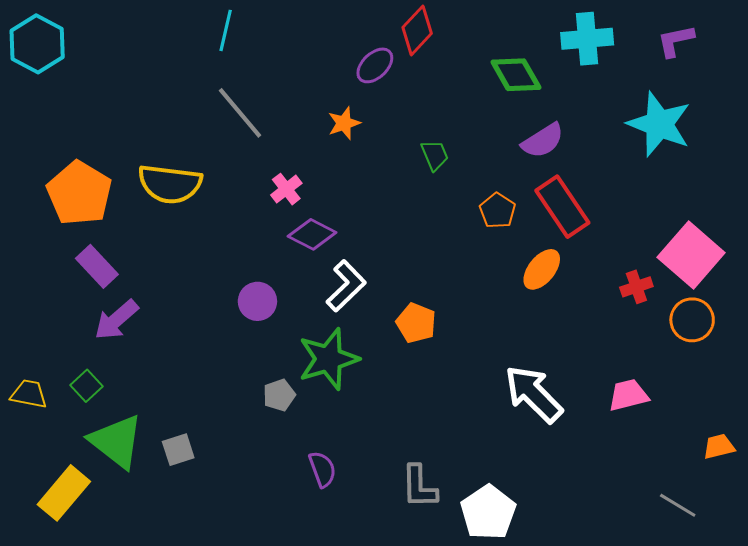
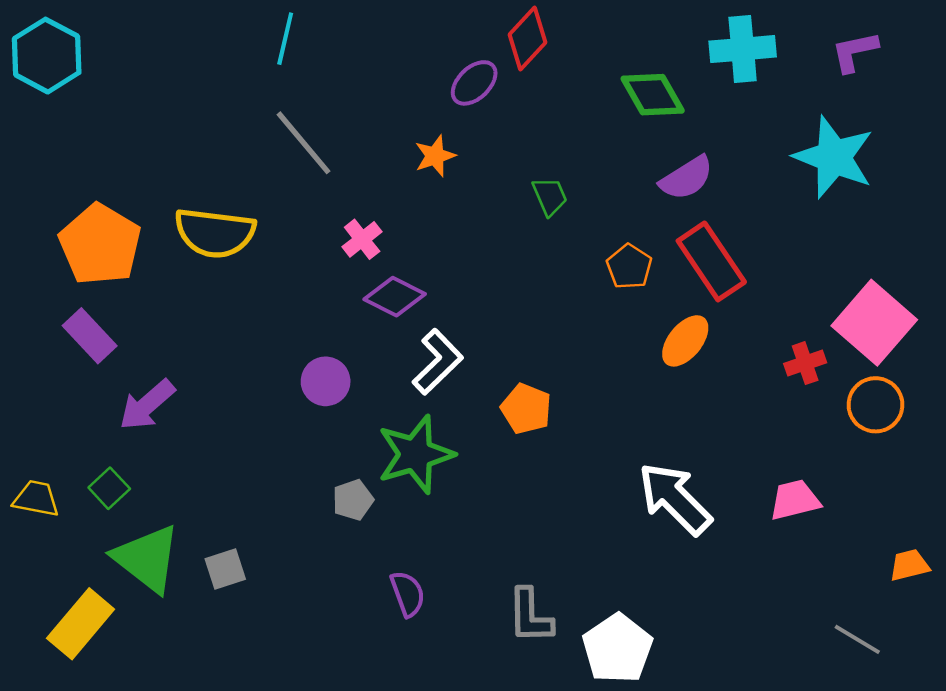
purple rectangle: (97, 266) -> (90, 336), moved

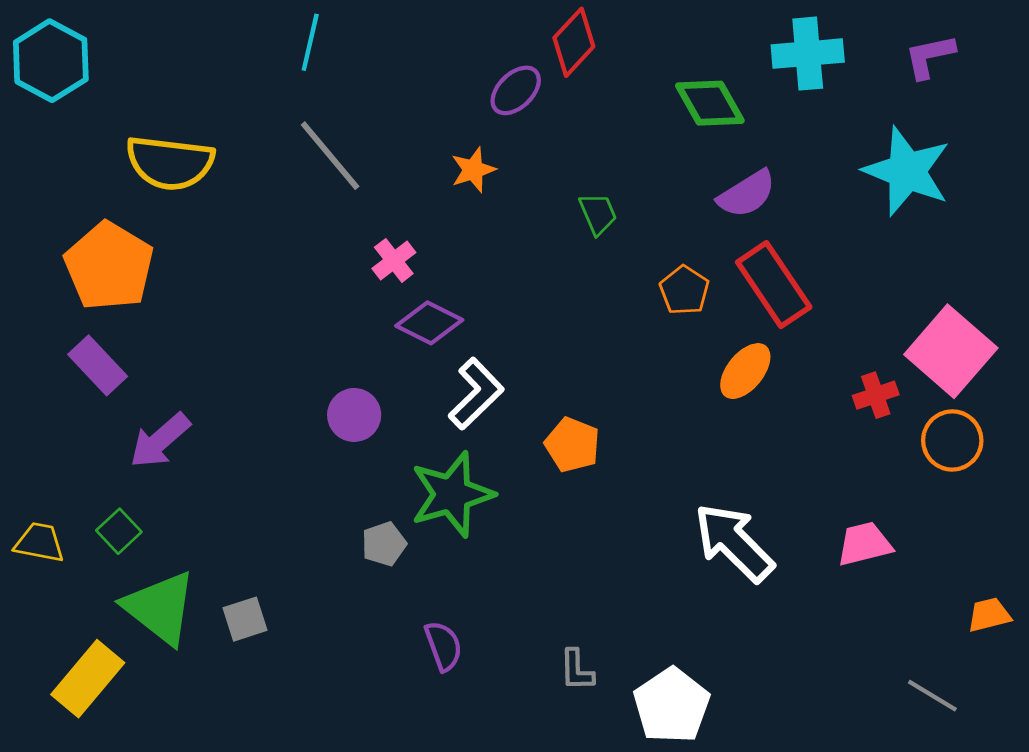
yellow semicircle: (215, 233) -> (170, 163), moved
gray L-shape: (530, 616) -> (577, 670), size x0.7

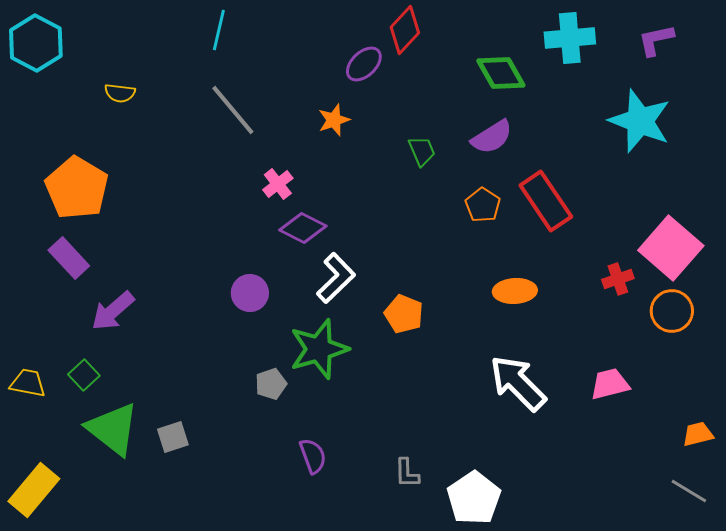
yellow semicircle: (170, 163) -> (120, 93), moved, size x0.5
purple semicircle: (747, 194) -> (492, 137), moved
orange ellipse: (745, 371) -> (515, 291), moved, turned 48
yellow rectangle: (88, 679) -> (34, 490), moved
gray line: (932, 696) -> (689, 491), moved

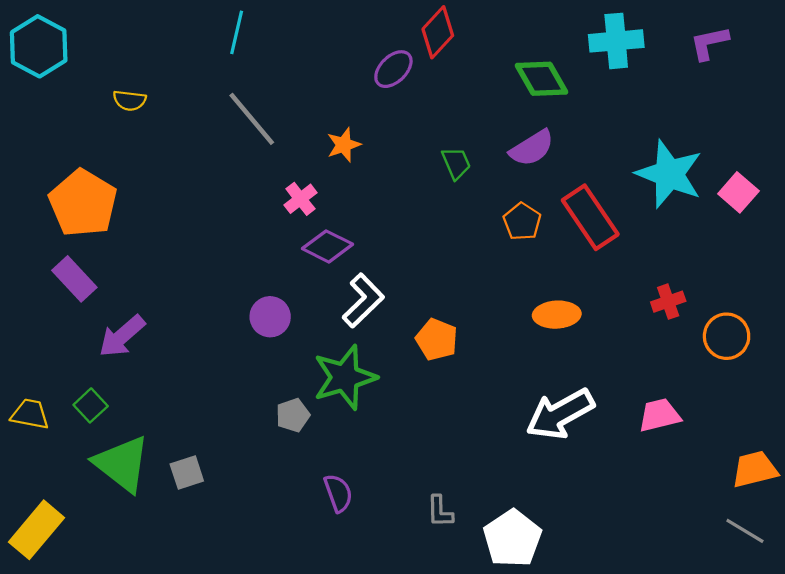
orange star: (334, 120) -> (344, 145), moved
cyan star: (640, 121) -> (669, 174), moved
pink square: (671, 248) -> (738, 192), moved, size x0.6
white arrow: (518, 383) -> (560, 414), turned -74
orange trapezoid: (698, 434) -> (755, 469), size x1.4

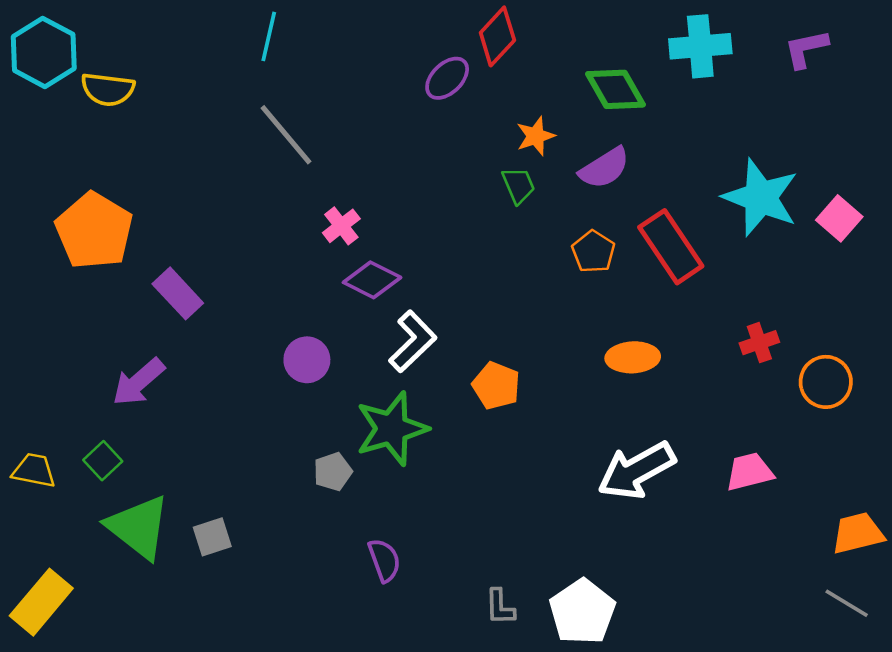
yellow semicircle: (130, 100) -> (108, 89), moved, size x1.4
orange star: (344, 145) -> (536, 136), moved
purple rectangle: (74, 279) -> (178, 293), moved
gray L-shape: (440, 511) -> (500, 607), moved

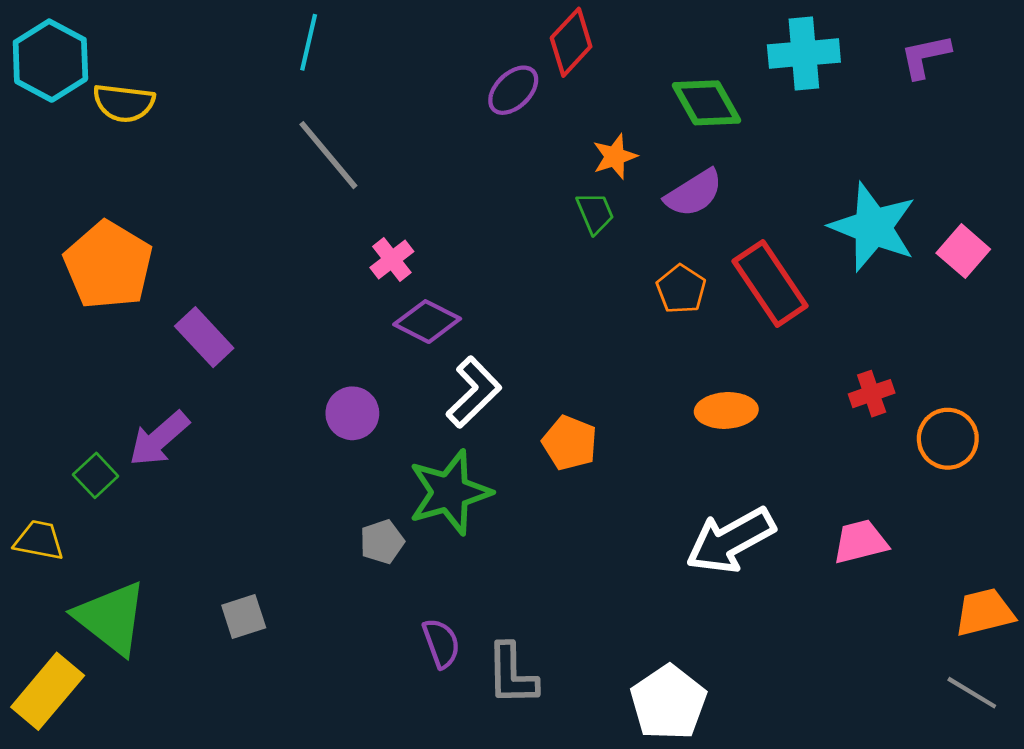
green square: (103, 461) -> (96, 475), moved
green triangle: (138, 527) -> (111, 618), moved
gray L-shape: (500, 607) -> (512, 674), moved, size x1.5

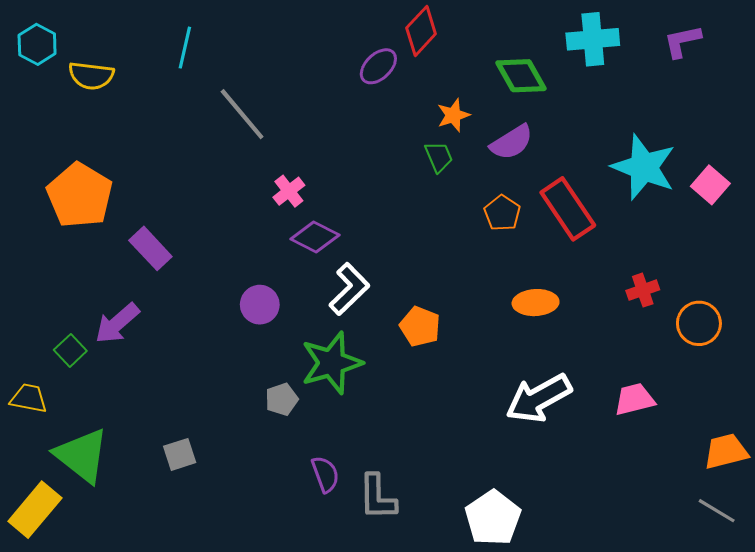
cyan line: (309, 42) -> (185, 48), moved
cyan hexagon: (50, 61) -> (37, 44), size x0.7

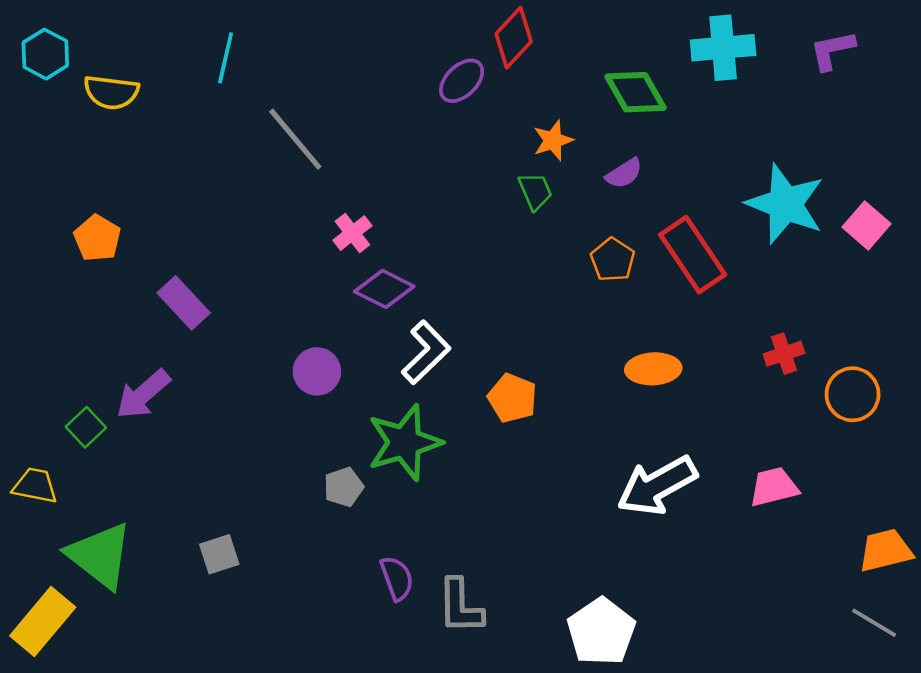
purple semicircle: (512, 142) -> (624, 173), size x0.7
orange pentagon: (80, 195) -> (97, 238), size x0.6

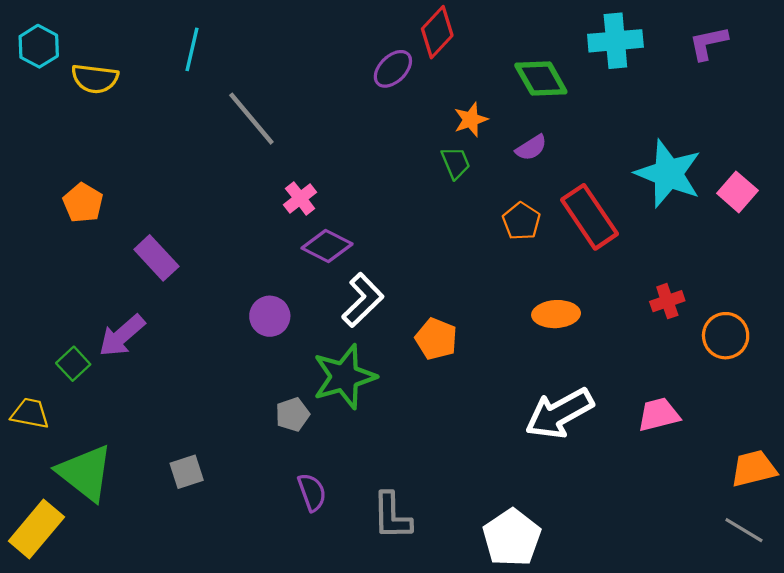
purple semicircle: (397, 578) -> (312, 492), moved

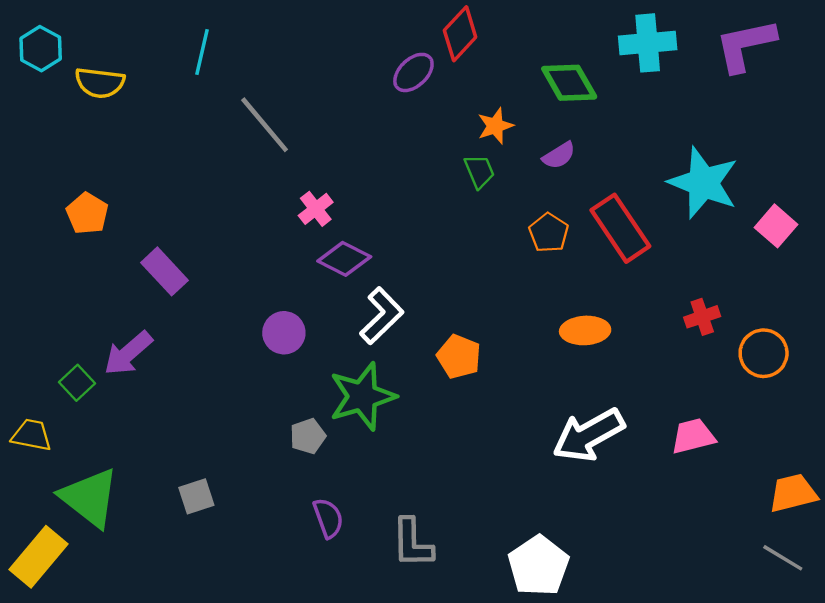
purple L-shape: (708, 43) -> (745, 45), size x1.5
pink square: (737, 192) -> (776, 226), moved

